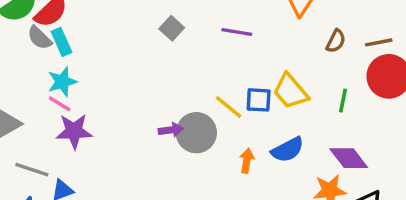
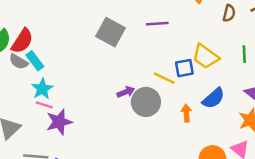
gray square: (172, 28) -> (111, 32), size x1.6
purple arrow: (171, 130) -> (126, 92), moved

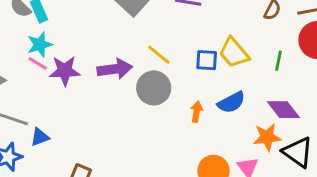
yellow line: (164, 78) -> (159, 55), moved
purple arrow: (126, 92) -> (115, 69), moved, size x1.6
purple star: (59, 122) -> (65, 71), moved

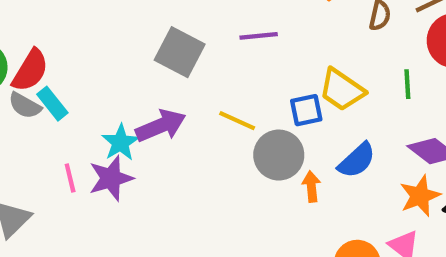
cyan star: (40, 45) -> (120, 143), moved
pink line: (38, 63) -> (70, 178), turned 60
purple arrow: (115, 69) -> (161, 126), moved
gray circle: (154, 88) -> (279, 155), moved

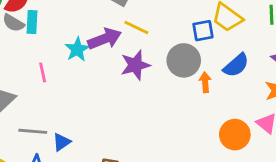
cyan rectangle: (52, 104) -> (32, 22), turned 40
yellow line: (237, 121) -> (136, 28), moved
purple star: (111, 178) -> (135, 65), moved

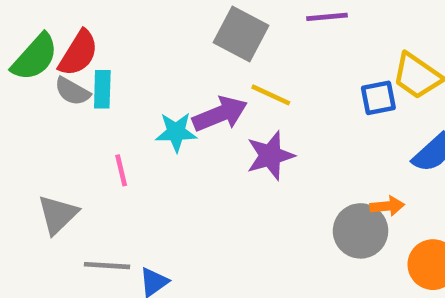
cyan star: (77, 49) -> (176, 132), turned 30
gray circle: (184, 60) -> (361, 231), moved
orange arrow: (205, 82) -> (387, 206), moved, turned 90

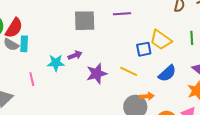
gray square: (241, 34) -> (85, 21), turned -30
yellow line: (271, 95) -> (129, 71), moved
purple arrow: (220, 114) -> (75, 55), size x0.6

